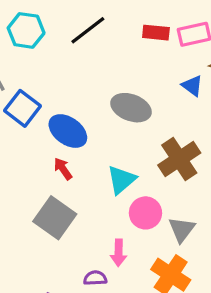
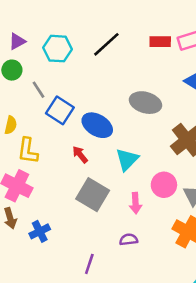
red arrow: (63, 169) -> (80, 155), moved
cyan triangle: (122, 180) -> (127, 159), moved
pink arrow: (119, 253) -> (136, 203), moved

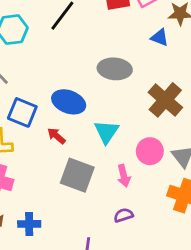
blue square: (60, 110) -> (22, 112), moved
blue cross: (40, 231) -> (29, 224), turned 36

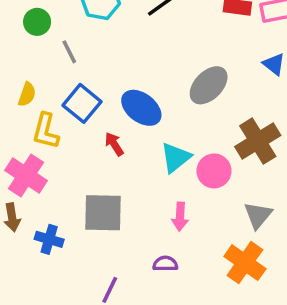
gray ellipse: (115, 69) -> (209, 85), turned -68
pink circle: (150, 151) -> (214, 171), moved
gray square: (77, 175) -> (103, 213), moved, turned -36

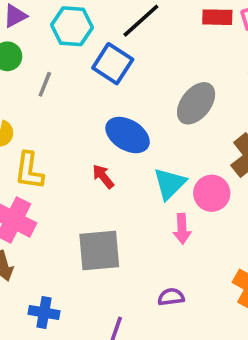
gray line: (69, 52) -> (45, 84), turned 55
blue square: (82, 103) -> (113, 64), moved
pink arrow: (180, 217) -> (182, 229), moved
blue cross: (49, 239) -> (44, 313), moved

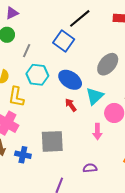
cyan hexagon: (72, 26) -> (37, 75), moved
red arrow: (103, 176) -> (71, 105), moved
cyan triangle: (170, 184) -> (95, 96), moved
blue cross: (44, 313) -> (23, 155), moved

